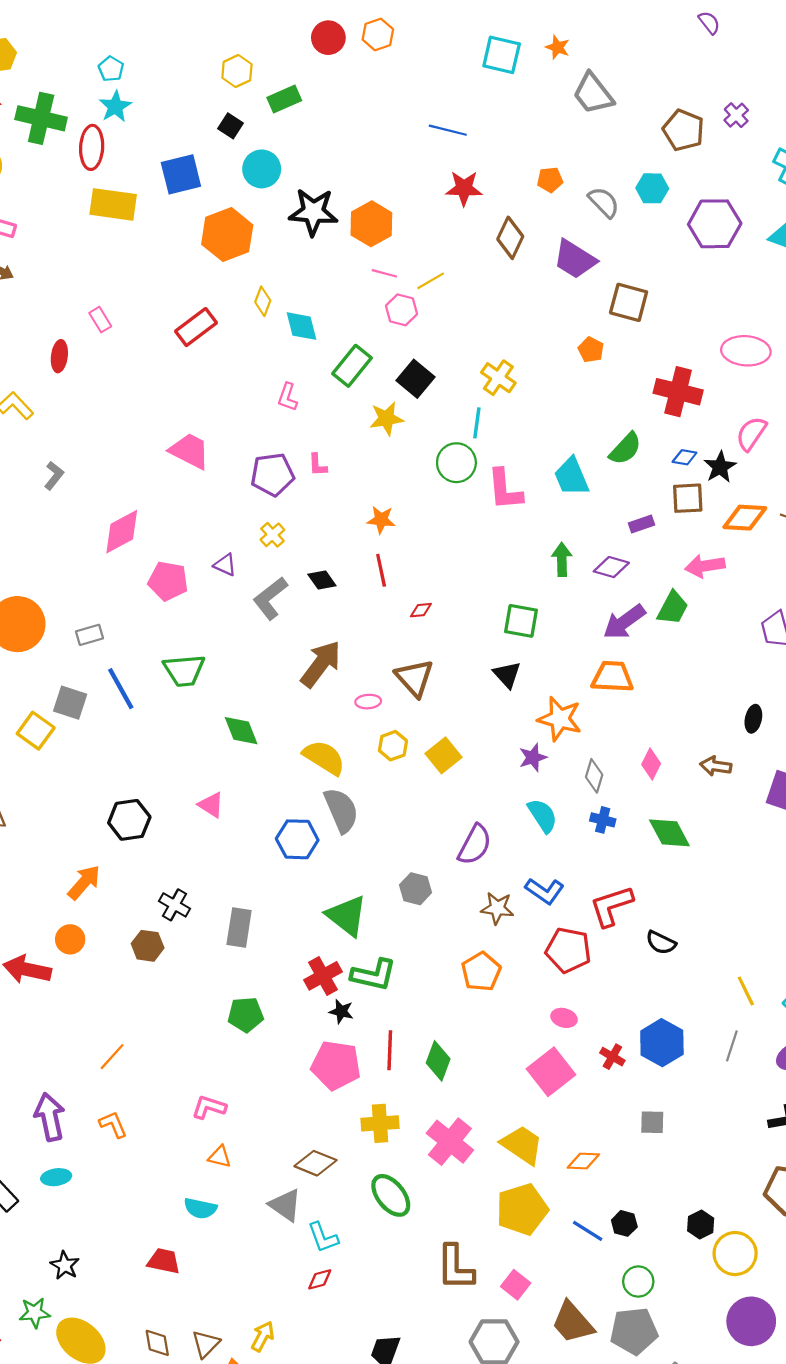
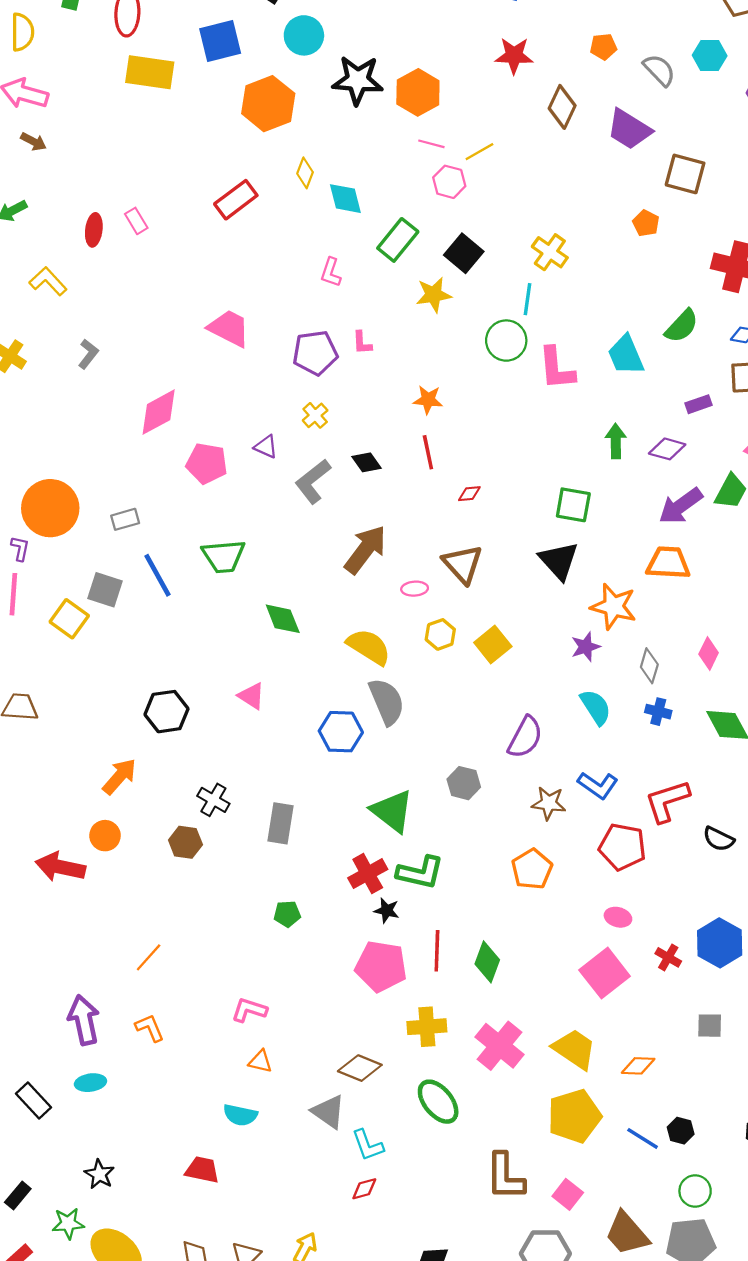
pink rectangle: (100, 320) -> (136, 221), moved
black triangle: (507, 675) -> (559, 561), size x1.4
green pentagon: (246, 1015) -> (287, 914), size x0.7

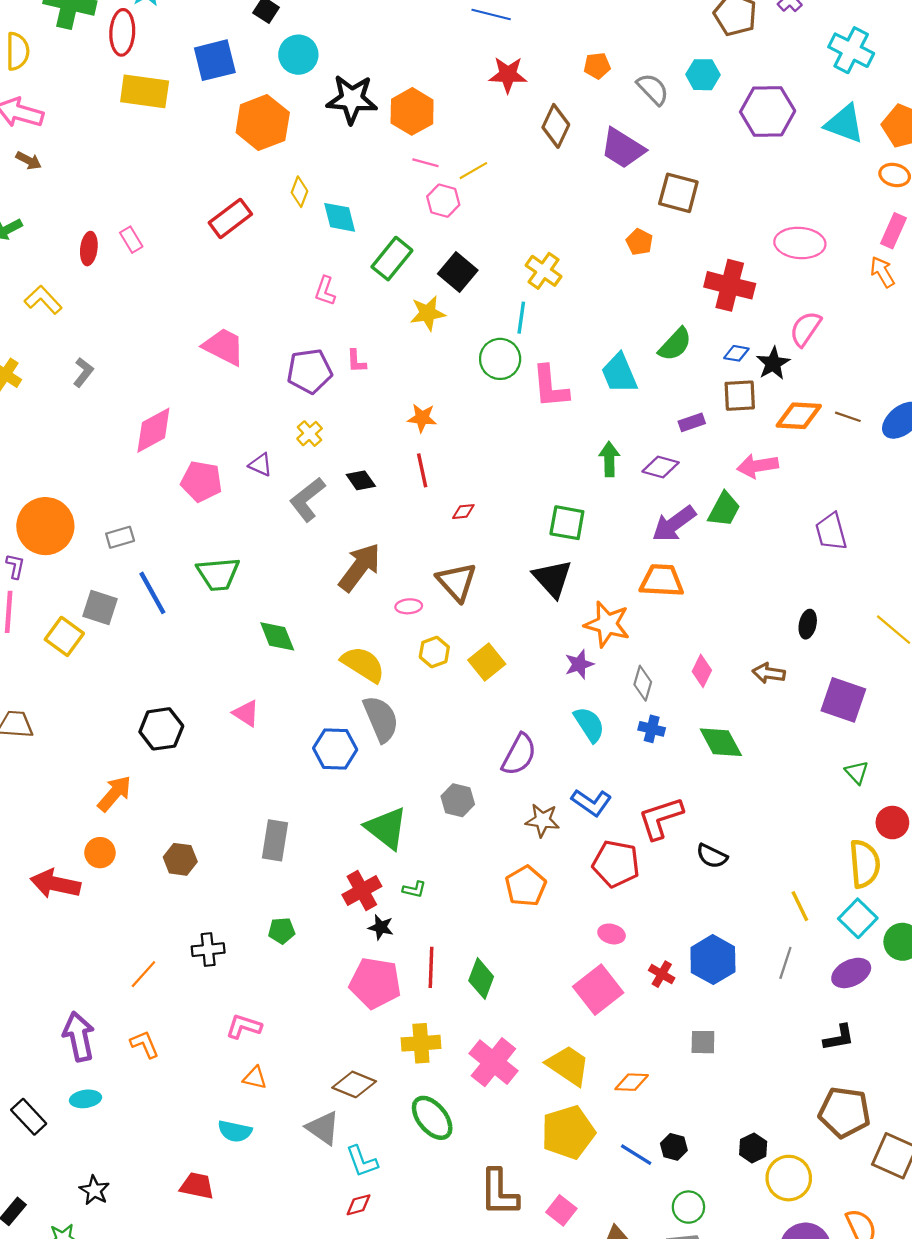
black cross: (213, 800) -> (208, 950), moved, turned -36
green L-shape: (420, 872) -> (414, 889), size x0.5

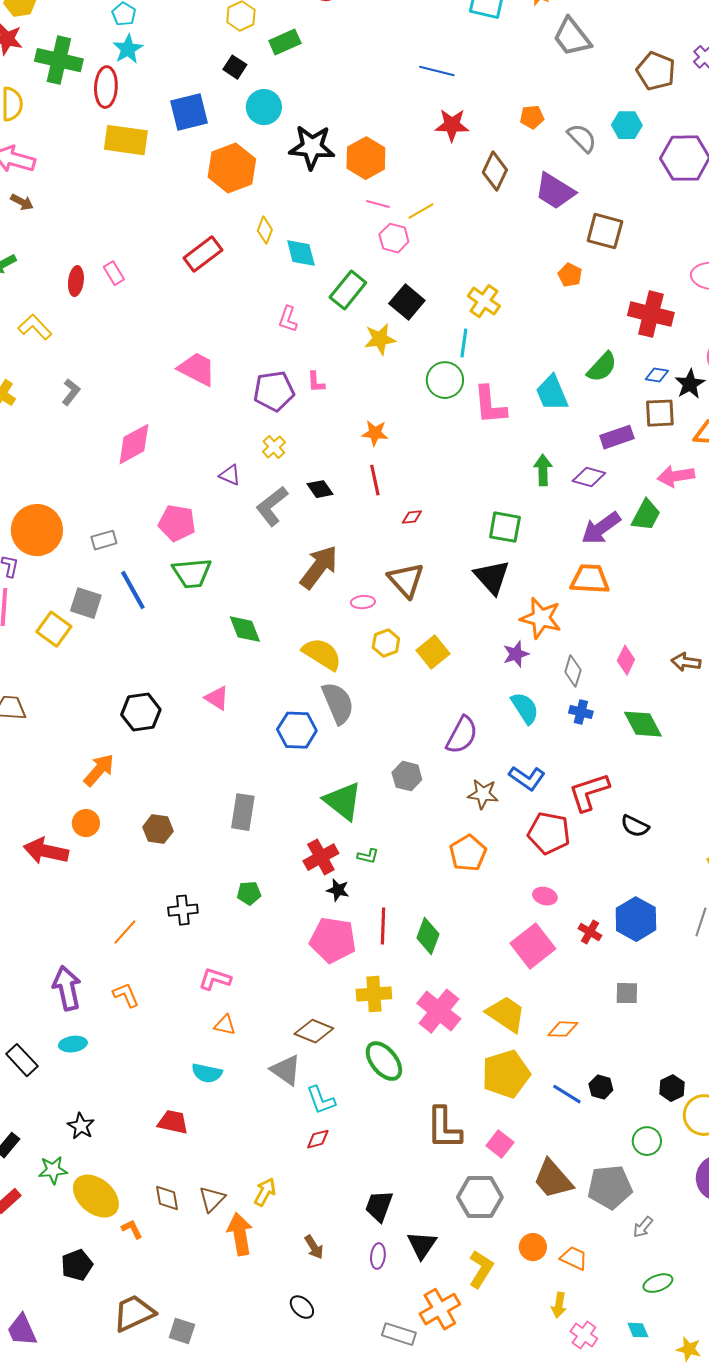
purple rectangle: (692, 422) -> (617, 437), size x1.4
pink pentagon: (201, 481) -> (177, 523), moved
green circle: (688, 1207) -> (647, 1141), moved

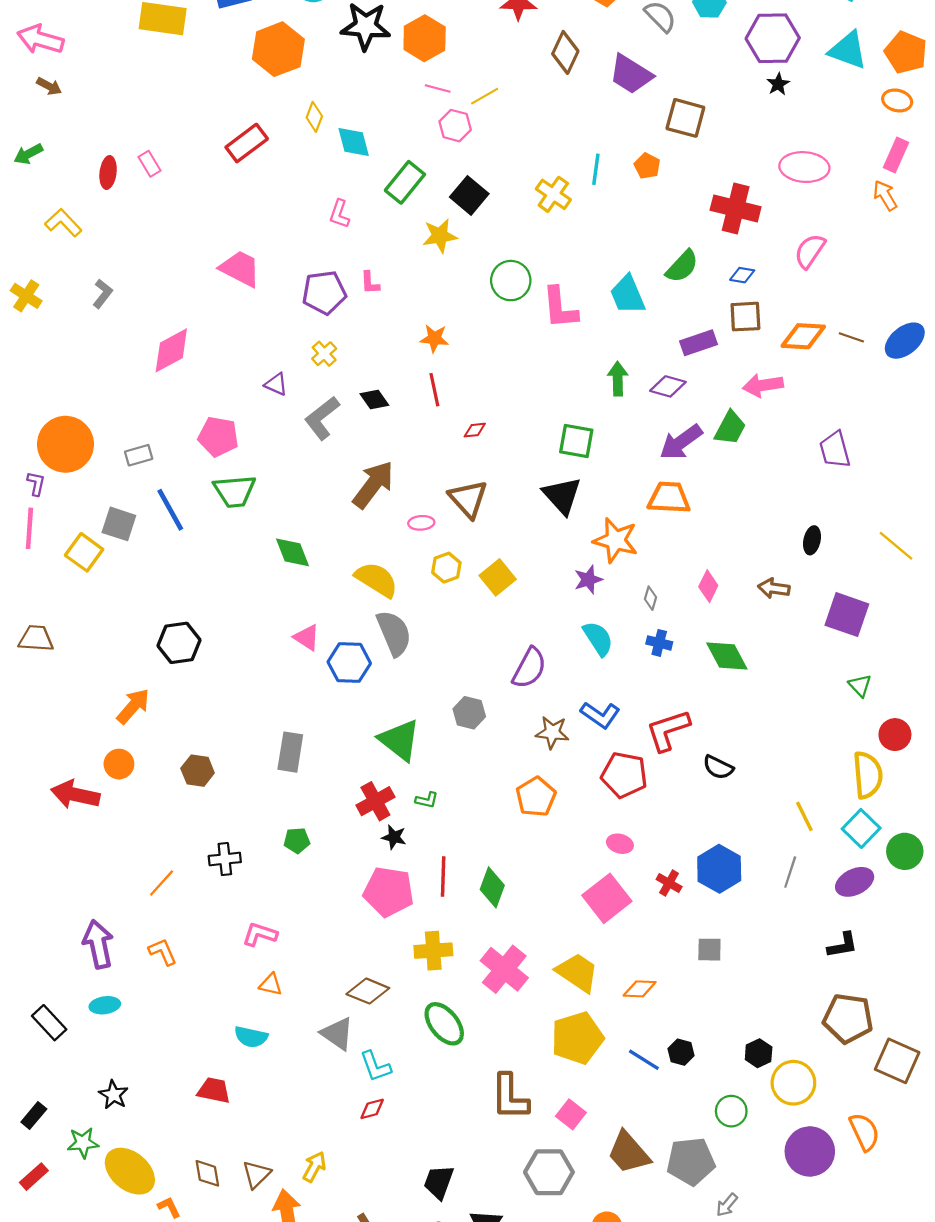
cyan line: (464, 343) -> (596, 169), moved
black star: (690, 384) -> (778, 84), moved, size x0.7
gray diamond: (573, 671) -> (650, 598), size x0.7
pink triangle: (217, 698) -> (307, 637), moved

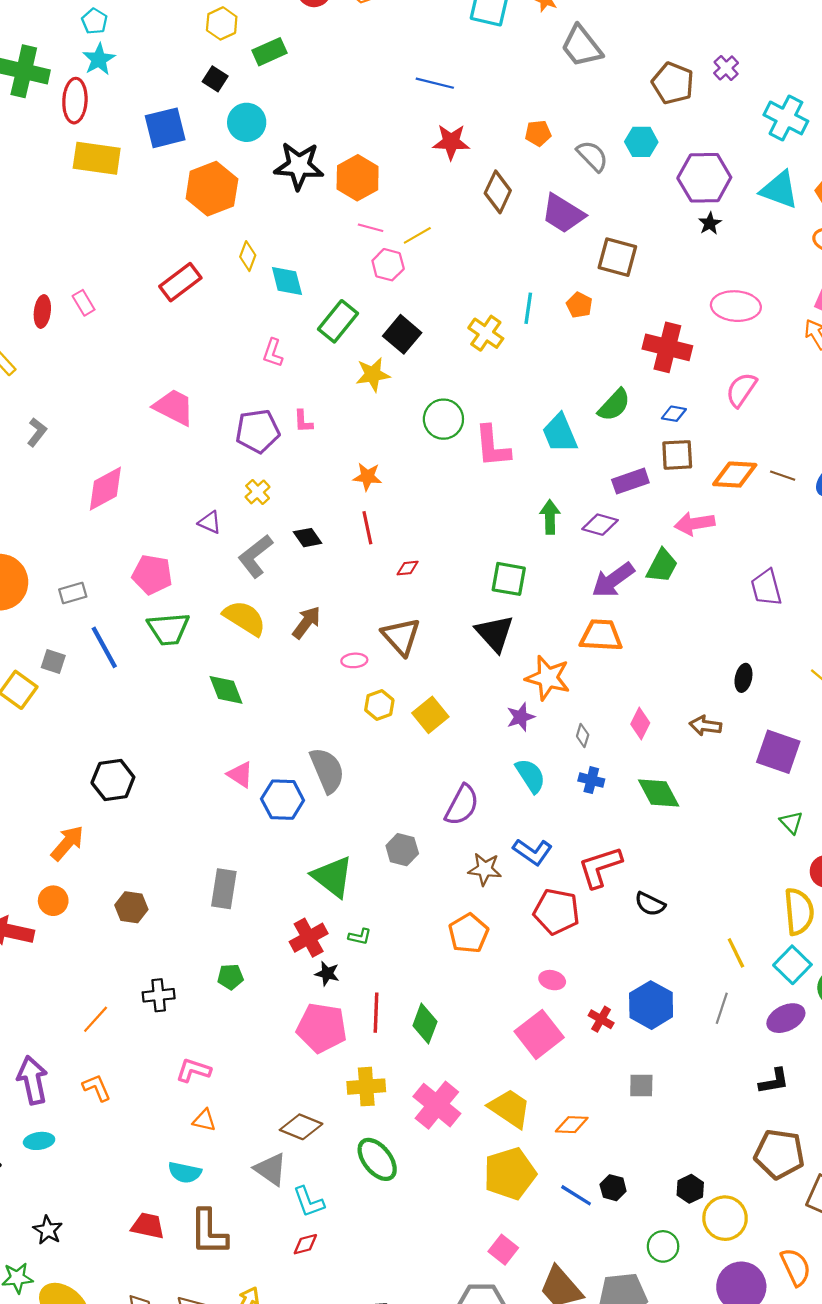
brown arrow: (373, 485) -> (306, 622), size x0.7
gray square: (119, 524) -> (53, 662), size x0.7
yellow semicircle: (377, 580) -> (245, 618), moved
brown L-shape: (510, 1097) -> (209, 1232), moved

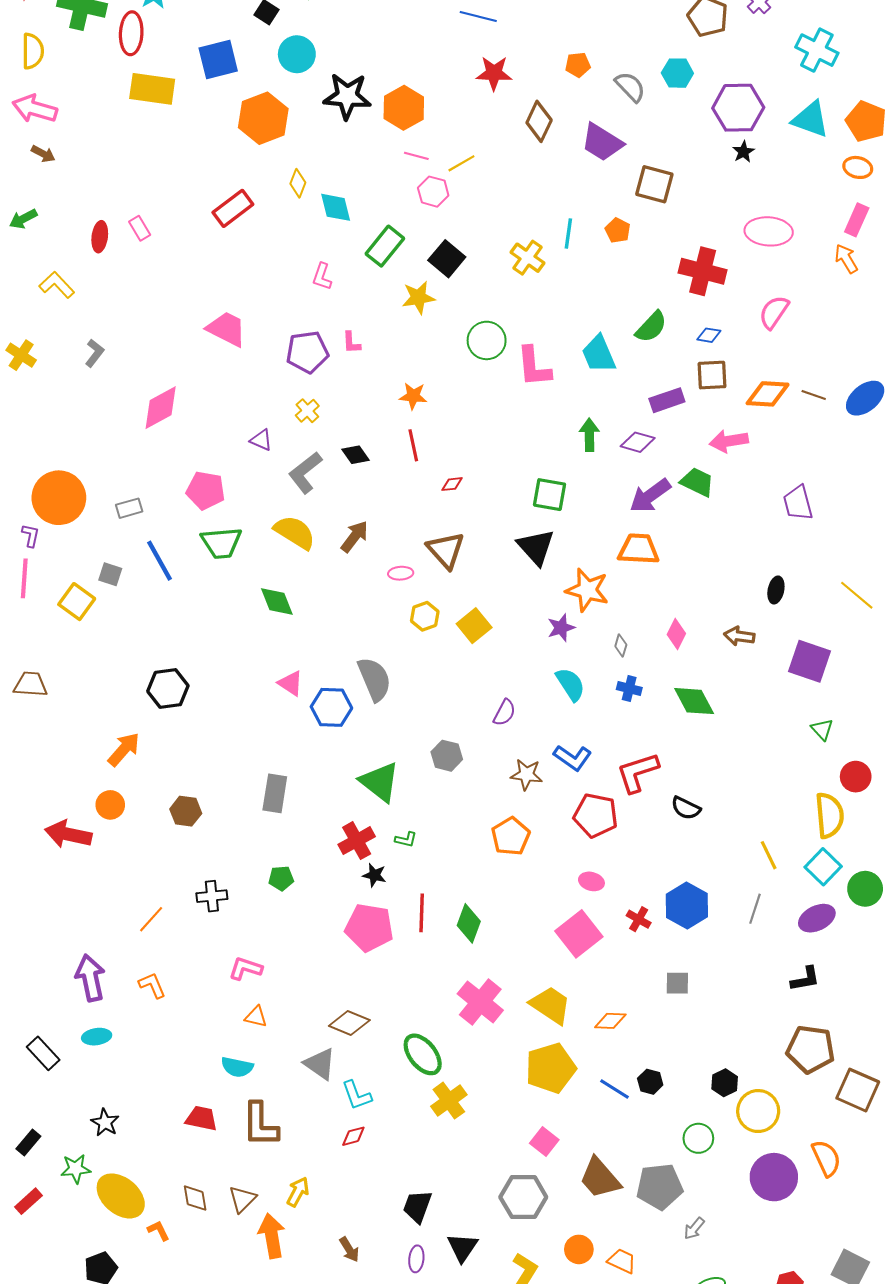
green trapezoid: (662, 566) -> (697, 482), turned -92
purple semicircle: (462, 805) -> (504, 713), size x0.7
yellow cross: (366, 1087) -> (449, 1101), moved, turned -32

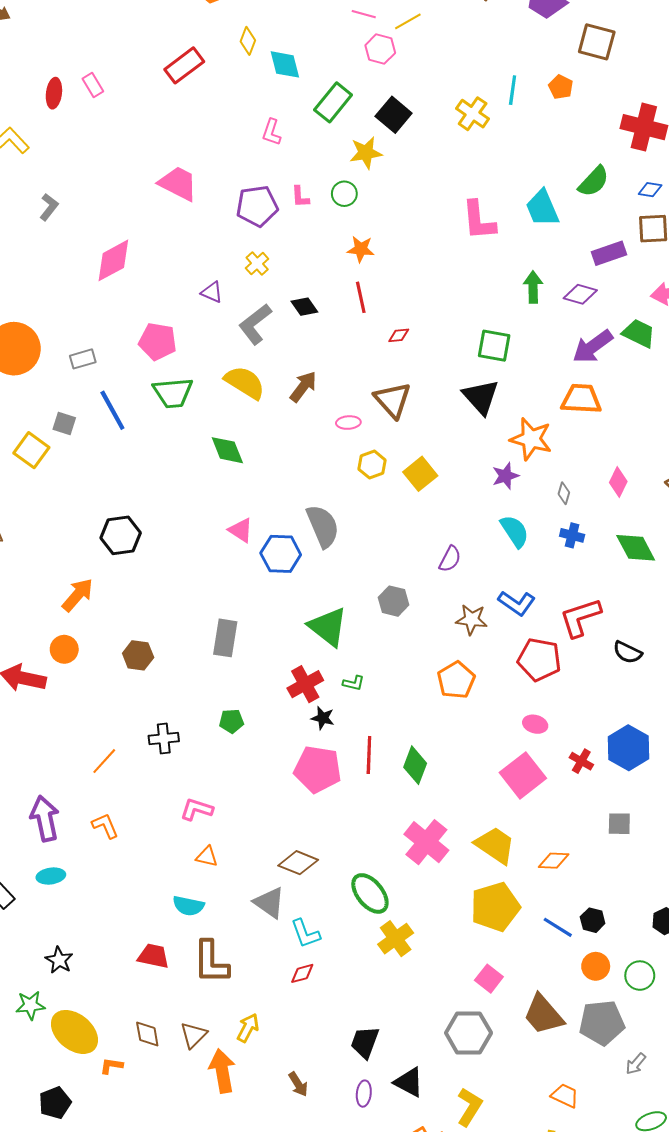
green circle: (487, 340) -> (344, 194), moved, size x0.7
orange L-shape: (158, 1231) -> (111, 1066), turned -55
black triangle: (462, 1247) -> (409, 1082), turned -36
orange circle: (579, 1249) -> (596, 966), moved

